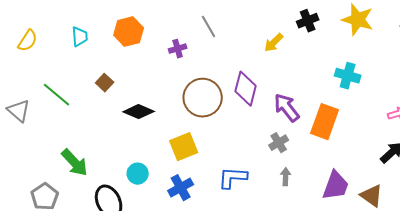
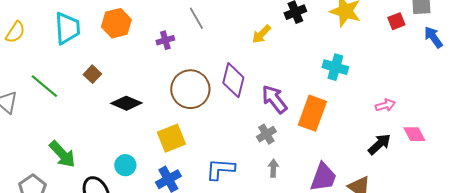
cyan trapezoid: (80, 37) -> (67, 28), size x1.6

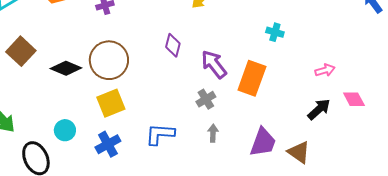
cyan cross: (335, 67) -> (275, 32), size x0.7
brown square: (92, 74) -> (21, 51), moved, size x1.6
purple diamond: (233, 80) -> (173, 45), size x0.7
brown circle: (190, 89) -> (109, 60), moved

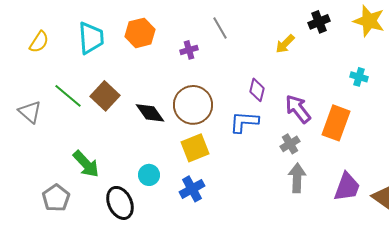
black diamond: (66, 68) -> (150, 113), turned 32
gray arrow: (213, 133) -> (297, 178), size x1.6
blue L-shape: (160, 134) -> (244, 122), moved

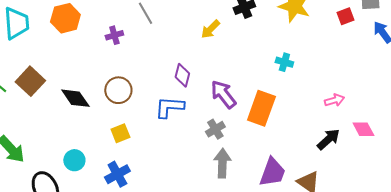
brown circle: (193, 105) -> (118, 90), size x0.7
yellow square: (195, 148) -> (120, 133), size x0.7

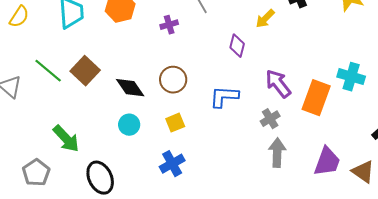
cyan cross: (284, 62) -> (351, 77), moved, size x1.5
purple diamond: (182, 75) -> (237, 46), moved
cyan circle: (74, 160) -> (129, 125), moved

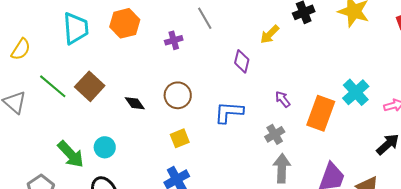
yellow semicircle: (19, 17) -> (21, 49), moved
cyan cross: (351, 77) -> (356, 92), turned 32
purple arrow: (278, 84) -> (283, 99), size x0.6
black diamond: (130, 88) -> (135, 103), size x0.7
cyan circle: (129, 125) -> (105, 147), moved

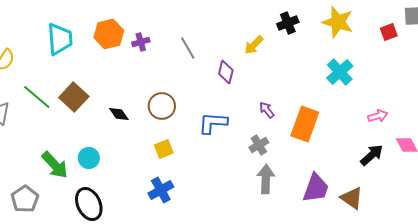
gray line: (205, 18) -> (188, 48), moved
purple cross: (174, 40) -> (141, 42), moved
cyan cross: (356, 92) -> (340, 72), moved

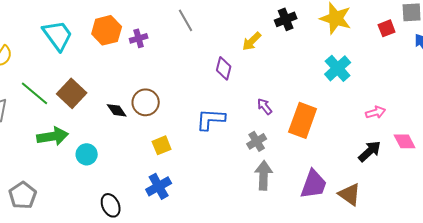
cyan trapezoid: (60, 39) -> (58, 35), turned -32
gray line: (188, 48) -> (186, 20), moved
brown circle: (162, 106) -> (146, 102), moved
green arrow: (55, 165) -> (53, 136), moved, turned -56
black ellipse: (89, 204) -> (111, 205), moved, size x0.7

